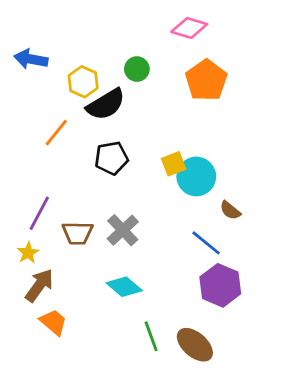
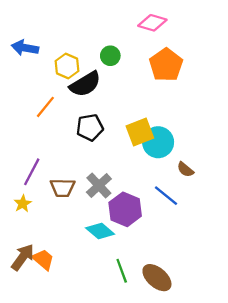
yellow square: (174, 164) -> (140, 132), size x1.4
brown arrow: (39, 285) -> (23, 257), moved
purple hexagon: (220, 285) -> (125, 209), moved

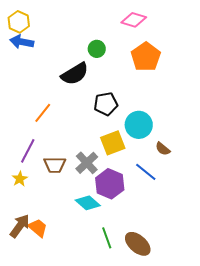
yellow hexagon: (67, 66) -> (19, 22), moved
orange line: (45, 107) -> (43, 113), moved
black pentagon: (90, 127) -> (106, 104), moved
yellow square: (140, 132) -> (113, 143), moved

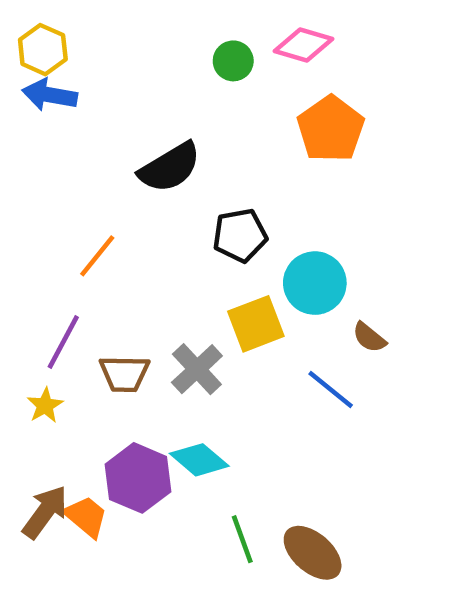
green circle: (97, 49) -> (233, 61), moved
purple hexagon: (110, 184) -> (138, 478), moved

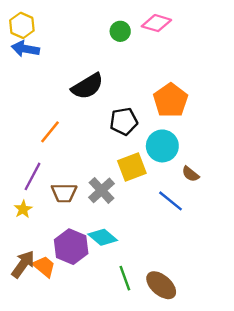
orange pentagon: (331, 129) -> (171, 100), moved

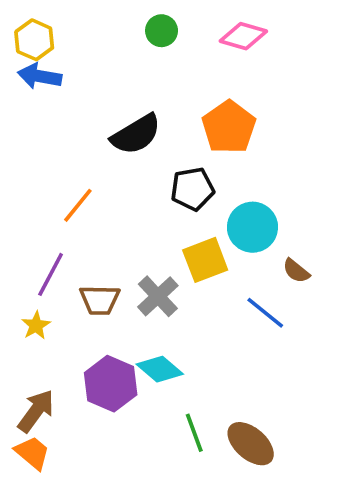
green circle: (120, 31) -> (162, 31), moved
orange pentagon: (171, 100) -> (229, 127), moved
orange trapezoid: (44, 266) -> (32, 453), moved

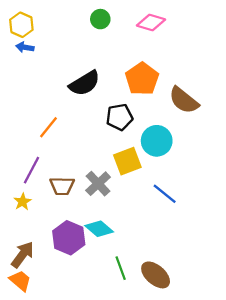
blue arrow: (40, 76) -> (25, 47), size x0.7
brown semicircle: (296, 271) -> (184, 100), moved, size x1.8

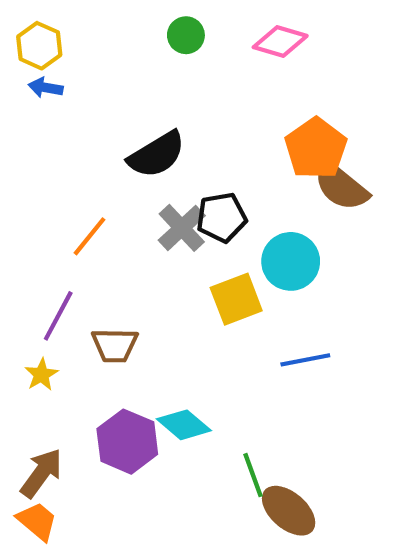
orange pentagon: (142, 79) -> (316, 148), moved
gray cross: (98, 184) -> (182, 228), moved
blue line: (165, 194) -> (305, 360), turned -50
green line: (121, 268) -> (253, 475), moved

